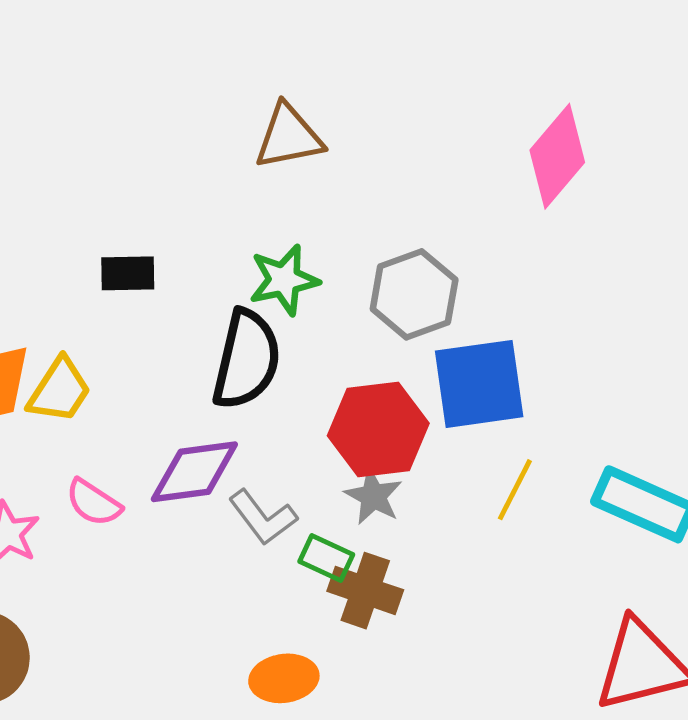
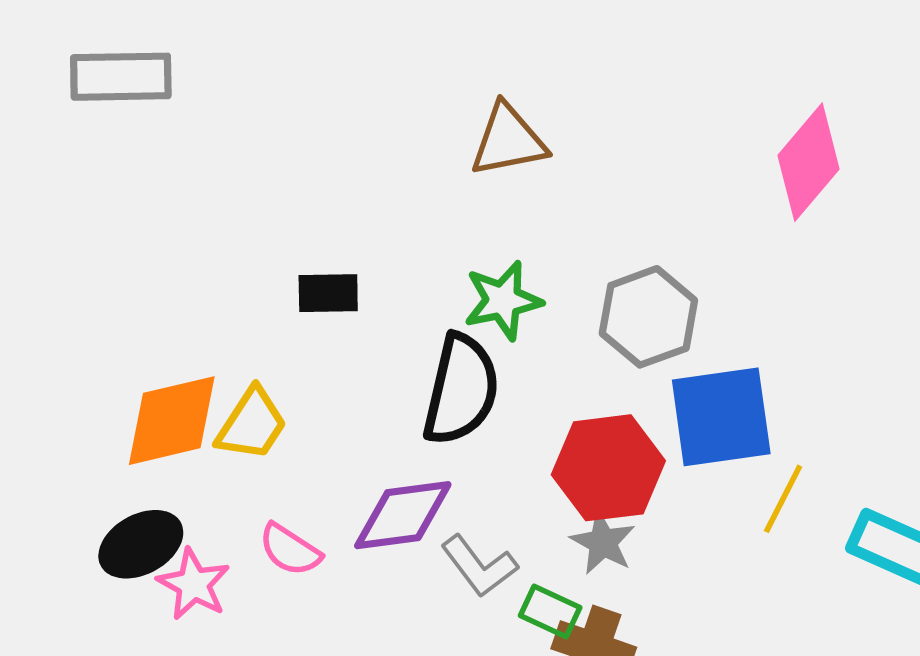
yellow line: (515, 490) -> (783, 499), moved

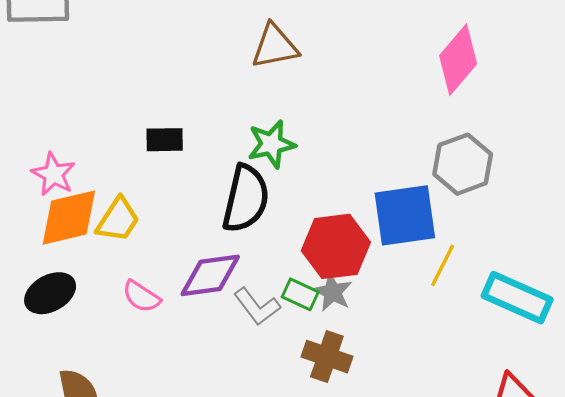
gray hexagon: (648, 317) -> (463, 164), moved
pink star: (194, 584) -> (53, 174), moved
green rectangle: (550, 612) -> (300, 294), moved

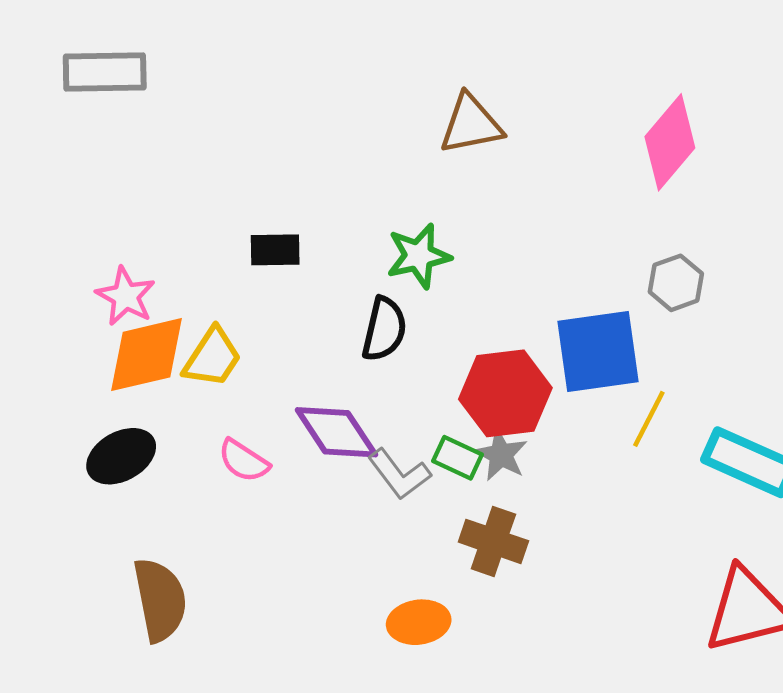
brown triangle: (275, 46) -> (471, 124), moved
gray hexagon: (463, 164) -> (676, 283), size x0.7
black semicircle: (246, 199) -> (384, 329), size x0.7
purple diamond: (210, 275) -> (336, 432), turned 64

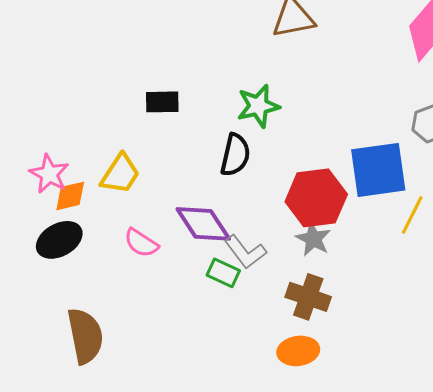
pink star: (126, 296) -> (49, 174), moved
orange diamond: (147, 355) -> (70, 196), moved, size x0.6
green rectangle: (458, 458) -> (223, 273), moved
orange ellipse: (419, 622) -> (298, 351), moved

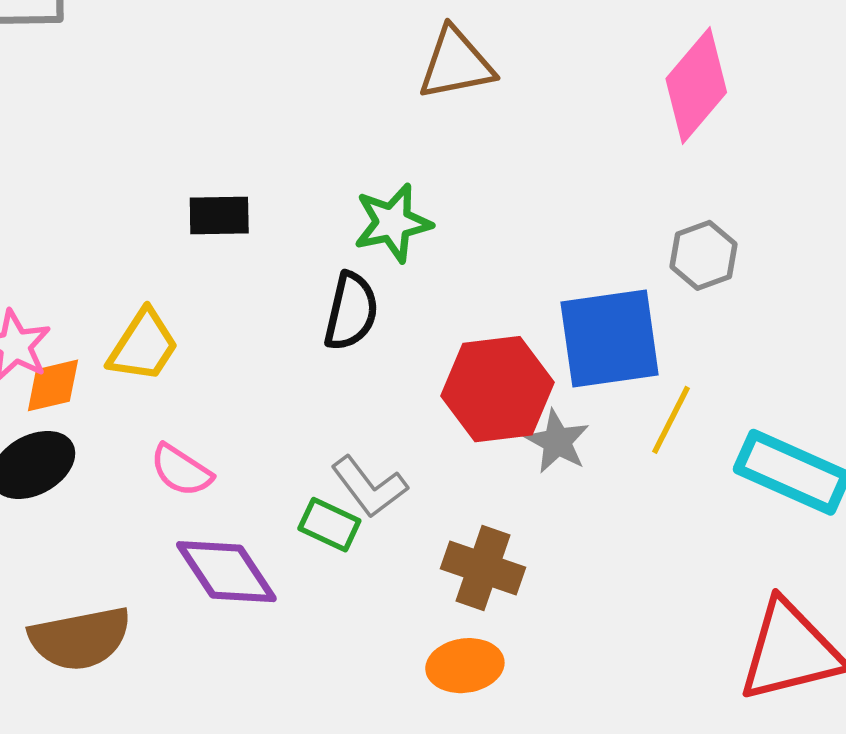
purple diamond: (203, 224) -> (226, 572), moved
gray star: (313, 239) -> (557, 441), moved
brown semicircle: (85, 336) -> (80, 638), turned 90

